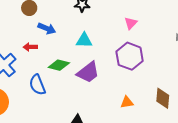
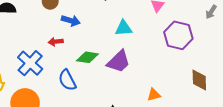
cyan triangle: (84, 40) -> (124, 28), moved
purple hexagon: (130, 56) -> (178, 35), moved
orange triangle: (127, 102) -> (154, 95), moved

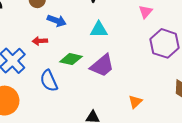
cyan triangle: (124, 28) -> (99, 30), moved
orange triangle: (154, 95) -> (135, 102), turned -32

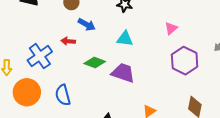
purple trapezoid: (102, 66) -> (123, 73), turned -130
blue semicircle: (49, 81) -> (63, 95), moved

